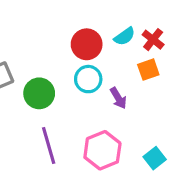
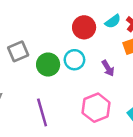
cyan circle: (88, 79) -> (74, 60), moved
purple line: (49, 146) -> (42, 112), moved

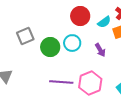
cyan semicircle: (113, 21) -> (104, 22), moved
purple line: (42, 112) -> (61, 82), moved, turned -70

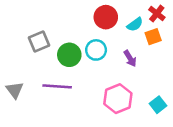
purple line: (61, 82) -> (57, 86), moved

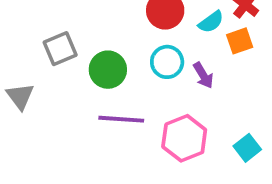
cyan circle: (96, 50) -> (167, 62), moved
purple line: (57, 86) -> (121, 119), moved
gray triangle: (15, 90) -> (20, 96), moved

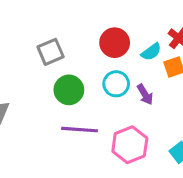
gray square: (60, 49) -> (51, 52), moved

